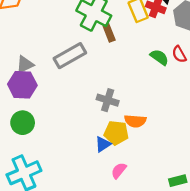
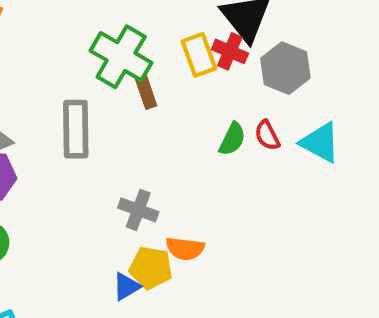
gray rectangle: (70, 56) -> (76, 129), turned -64
green semicircle: (159, 57) -> (232, 139), turned 78

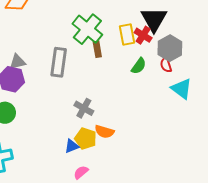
red semicircle: (267, 135) -> (166, 65), moved
green semicircle: (232, 139) -> (139, 66), moved

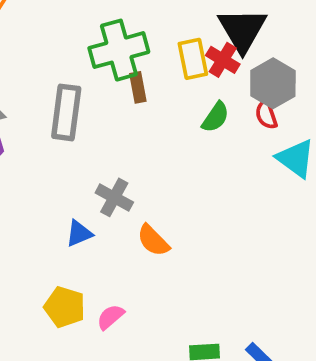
green cross: (87, 29) -> (119, 50), turned 36
orange semicircle: (104, 132) -> (153, 240), turned 30
yellow pentagon: (86, 139) -> (65, 307), moved
blue triangle: (72, 146) -> (79, 233), moved

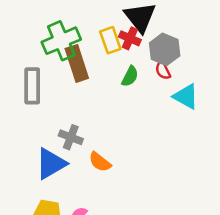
brown rectangle: (138, 87) -> (77, 63), size x1.8
blue triangle: (79, 233) -> (51, 164), size x1.8

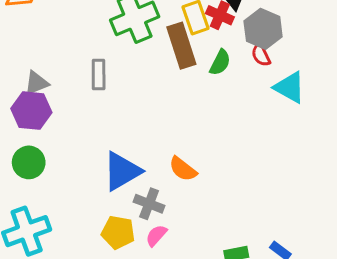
brown rectangle: (77, 63) -> (181, 46), moved
gray rectangle: (32, 86) -> (99, 75), size x0.7
gray cross: (71, 137) -> (149, 204), moved

